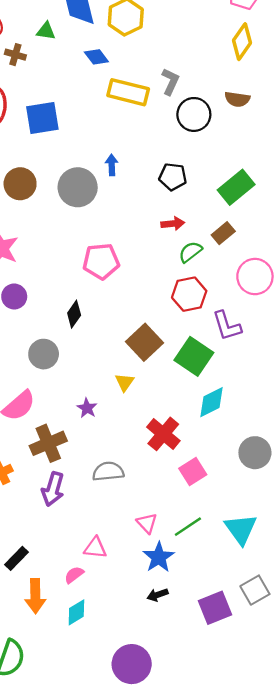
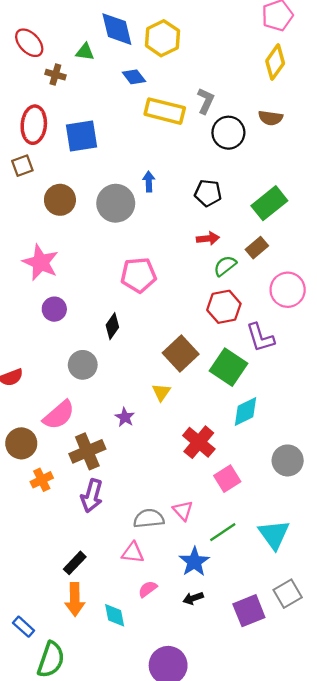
gray semicircle: (108, 471) -> (149, 519), moved
pink triangle: (147, 523) -> (183, 511), moved
black rectangle: (17, 558) -> (75, 563), moved
pink semicircle: (74, 575) -> (148, 589), moved
cyan diamond: (76, 612) -> (115, 615), turned -70

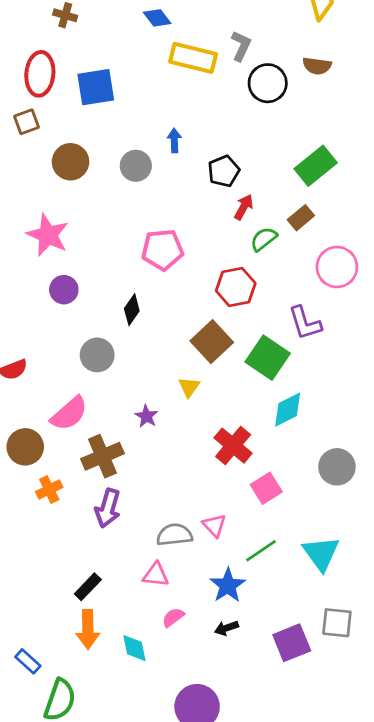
black pentagon: (208, 193) -> (224, 171), moved, turned -30
gray circle: (116, 203) -> (136, 166), size x0.7
red arrow: (208, 239) -> (244, 207), turned -55
red hexagon: (224, 307) -> (236, 287), moved
gray square: (288, 594) -> (337, 623), turned 36

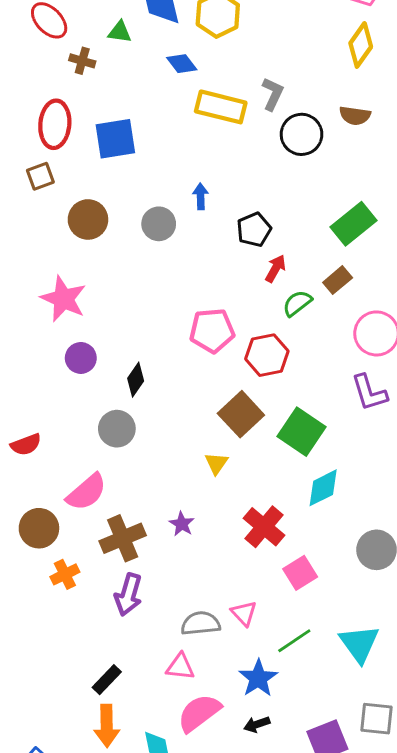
pink pentagon: (162, 250) -> (212, 331), moved
black diamond: (132, 310) -> (136, 380), moved
purple L-shape: (305, 323) -> (369, 393), moved
purple star: (146, 416) -> (182, 524), moved
pink semicircle: (173, 617) -> (199, 713), size x1.8

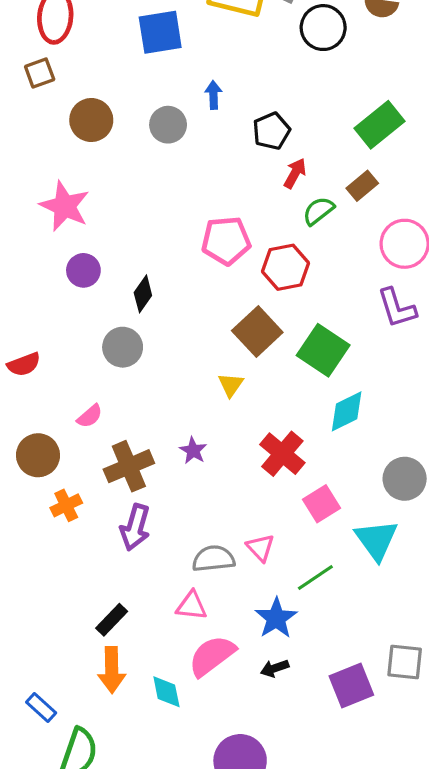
blue square: (115, 139) -> (160, 32), moved
pink semicircle: (87, 492) -> (90, 416), size x0.6
cyan triangle: (359, 644) -> (376, 540), moved

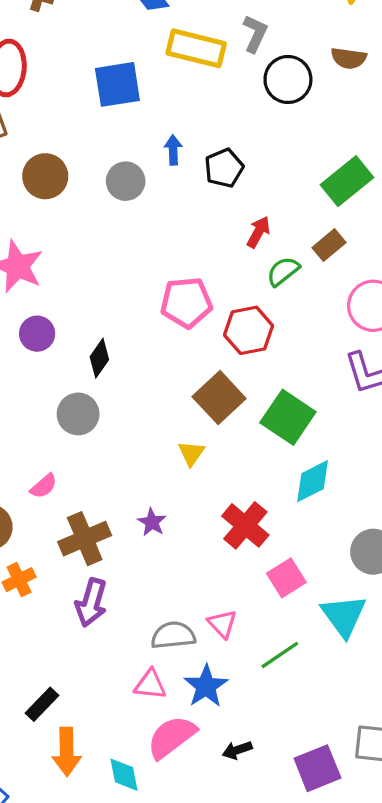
black pentagon: (271, 131) -> (224, 168), moved
blue star: (276, 618) -> (206, 686), moved
black rectangle: (112, 620) -> (42, 704), moved

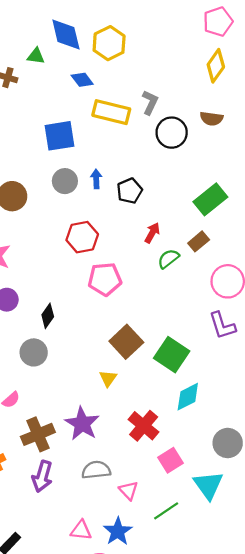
gray circle: (126, 181) -> (65, 181), moved
red hexagon: (249, 330) -> (82, 237), moved
purple star: (152, 522) -> (82, 424), size x1.8
gray semicircle: (173, 635) -> (96, 470), moved

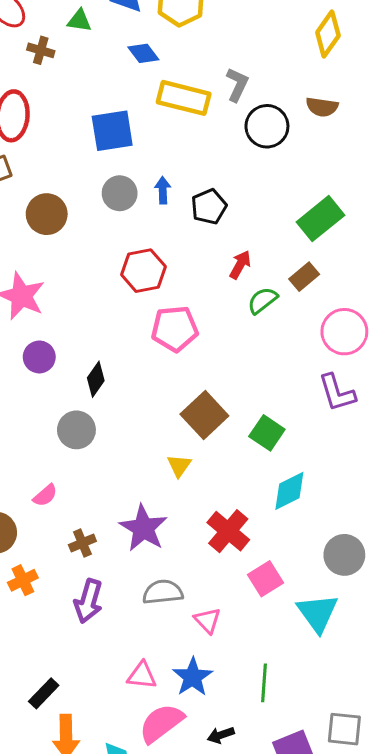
green square: (172, 355) -> (267, 433), size x0.7
brown cross: (38, 434) -> (82, 543), size x0.6
green line: (166, 511) -> (264, 683), moved, turned -52

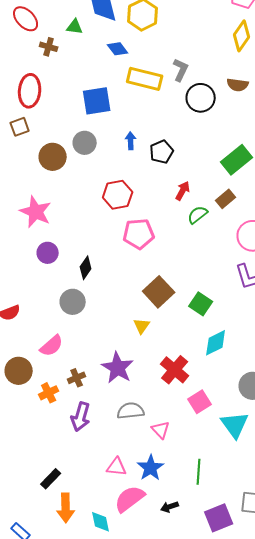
gray circle: (120, 193) -> (85, 143), moved
pink semicircle: (45, 495) -> (52, 346), size x1.4
orange cross: (23, 580) -> (49, 393), moved

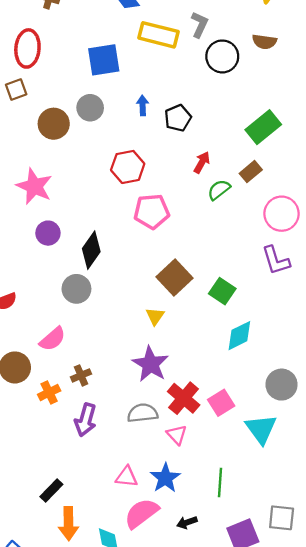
black diamond: (86, 268) -> (91, 250), size x1.4
purple star: (118, 368) -> (151, 364), moved
red cross: (175, 370) -> (184, 398), moved

